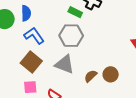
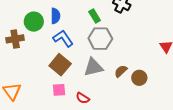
green rectangle: (75, 12) -> (95, 16), moved, turned 32
gray triangle: (65, 64) -> (93, 67), turned -35
brown semicircle: (91, 76) -> (121, 71), moved

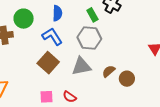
blue semicircle: (55, 16) -> (57, 13), moved
green rectangle: (95, 16) -> (92, 15), moved
pink square: (59, 90) -> (47, 97), moved

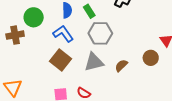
green rectangle: (92, 15) -> (89, 11), moved
brown circle: (127, 79) -> (151, 58), moved

